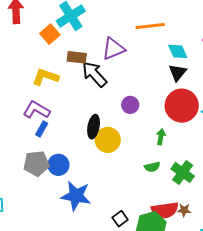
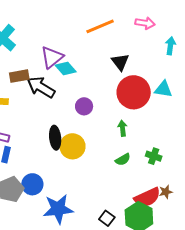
orange line: (150, 26) -> (100, 26), moved
cyan diamond: (178, 51) -> (66, 69), moved
green cross: (183, 172) -> (154, 156), size x0.7

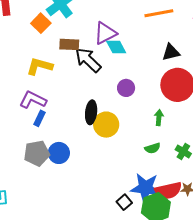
black triangle: (120, 62) -> (171, 52), turned 42
blue star: (58, 209) -> (145, 188), moved

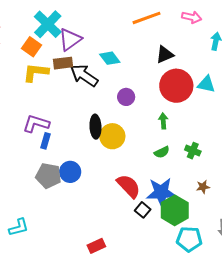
purple triangle: (105, 33) -> (70, 39), moved
yellow L-shape: (39, 66) -> (36, 72), moved
gray pentagon: (37, 153) -> (48, 176), turned 30
red semicircle: (168, 190) -> (129, 186), moved, turned -112

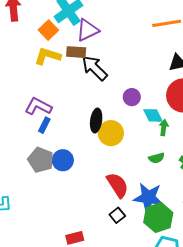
cyan diamond: (110, 58) -> (153, 115), moved
black square: (143, 210) -> (117, 215), moved

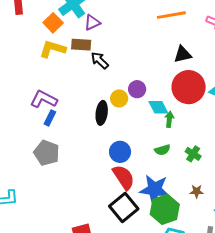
purple triangle: (88, 30) -> (92, 23), size x0.7
black arrow: (95, 68) -> (100, 60), size x0.7
yellow circle: (111, 133) -> (119, 98), moved, size x0.7
blue circle: (63, 160) -> (120, 152), moved
black square: (117, 215) -> (124, 207), size x1.8

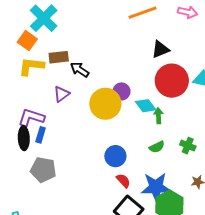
purple triangle: (92, 23) -> (62, 94), moved
yellow circle: (119, 98) -> (105, 104), size x1.8
black ellipse: (102, 113) -> (24, 138), moved
red semicircle: (124, 177) -> (123, 181), size x0.6

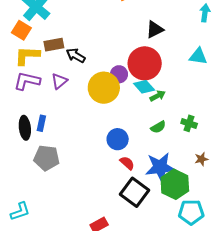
red circle: (172, 81) -> (145, 63), moved
green arrow: (158, 116) -> (158, 96), turned 70
purple L-shape: (31, 117) -> (27, 81), moved

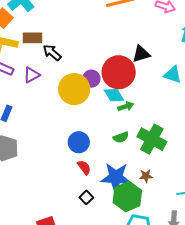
black triangle: (155, 29) -> (141, 54), moved
green cross: (189, 123) -> (152, 139), size x1.8
brown star: (201, 159) -> (146, 176), moved
black square: (135, 192) -> (86, 197), size x0.5

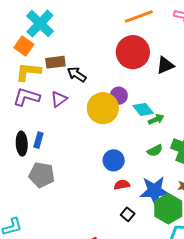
red circle: (119, 72) -> (133, 52), moved
red semicircle: (84, 167) -> (122, 185), turned -56

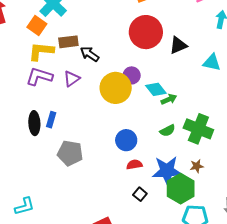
gray pentagon: (42, 175) -> (70, 153), moved

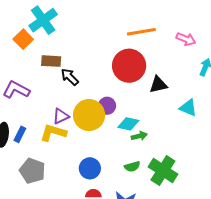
yellow L-shape: (41, 51) -> (53, 133), moved
purple triangle: (72, 79) -> (61, 116), moved
cyan diamond: (156, 89) -> (128, 124), turned -50

